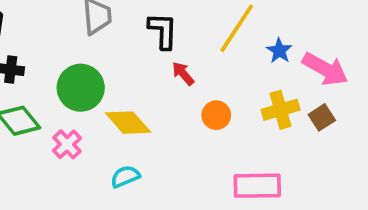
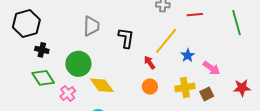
pink arrow: (325, 69) -> (211, 68), size x0.7
red arrow: (183, 74) -> (150, 63), moved

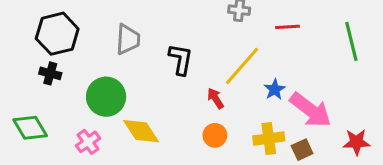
black hexagon: (26, 24) -> (57, 34), moved
pink arrow: (211, 68) -> (310, 110), size x1.6
green diamond: (43, 78) -> (30, 128), moved

